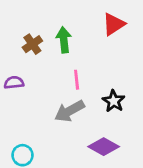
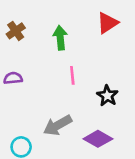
brown cross: (32, 44) -> (16, 31), moved
gray arrow: (69, 111) -> (57, 125), moved

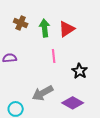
red triangle: (107, 23) -> (67, 29), moved
brown cross: (16, 31) -> (21, 23), moved, turned -32

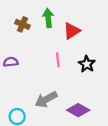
green arrow: (45, 28) -> (48, 18), moved
black star: (80, 71) -> (87, 64), moved

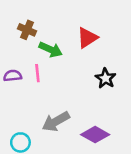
green arrow: (48, 18) -> (51, 50), moved, turned 120
pink line: (58, 60) -> (37, 73), moved

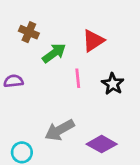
green arrow: (51, 50) -> (54, 53), turned -60
pink line: (37, 73) -> (78, 78), moved

